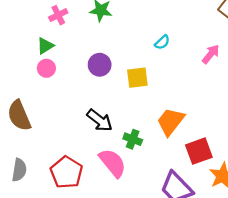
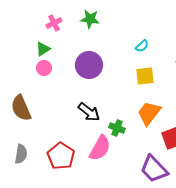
purple circle: (100, 65) -> (89, 65), size x1.4
yellow square: (137, 78) -> (145, 76), moved
pink semicircle: (113, 163) -> (100, 148), turned 68

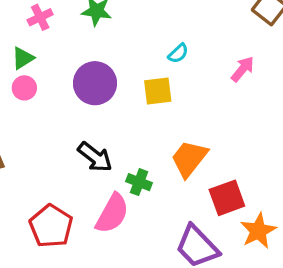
yellow square: (145, 76) -> (158, 91), moved

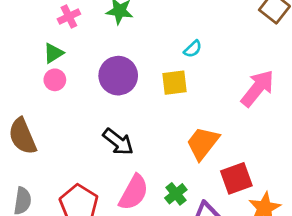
pink arrow: (243, 69) -> (258, 88), moved, size x1.6
green cross: (139, 182) -> (176, 194), moved, turned 30

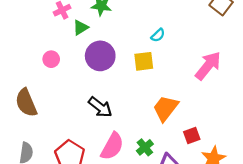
green triangle: (53, 53) -> (81, 28), moved
red square: (236, 178) -> (192, 135), size x0.7

